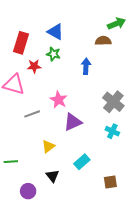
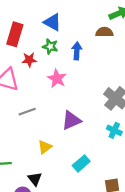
blue arrow: (86, 66) -> (77, 51), moved
pink star: (59, 100) -> (57, 78), moved
black triangle: (52, 176) -> (35, 179), moved

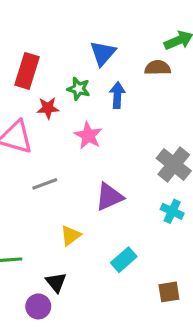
blue triangle: (52, 22) -> (103, 53), moved, turned 42

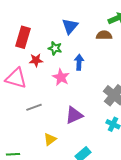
blue arrow: (117, 95) -> (79, 62), moved

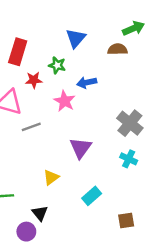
blue arrow: (79, 62) -> (87, 83), turned -105
gray line: (34, 107) -> (31, 127), moved
purple triangle: (74, 115) -> (81, 148), turned -30

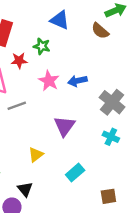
blue triangle: (76, 38) -> (60, 20), turned -48
brown semicircle: (118, 49) -> (100, 31), turned -138
blue arrow: (87, 83) -> (77, 81), moved

